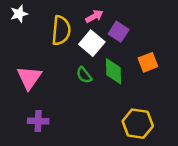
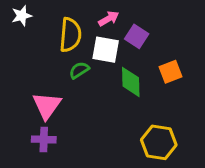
white square: (92, 43) -> (106, 50), turned -30
green semicircle: (84, 75) -> (79, 70), moved, turned 96
pink triangle: (29, 78) -> (47, 106), moved

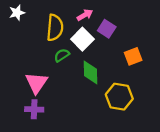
white square: (106, 50) -> (82, 39), turned 35
green diamond: (131, 82) -> (91, 72), moved
yellow hexagon: (159, 142) -> (119, 97), moved

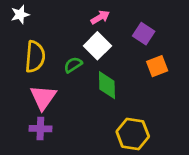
yellow semicircle: (55, 28) -> (35, 57), moved
purple square: (107, 29) -> (144, 34), moved
yellow hexagon: (119, 97) -> (133, 134), moved

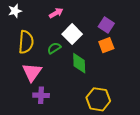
pink arrow: (100, 17) -> (56, 13), moved
orange square: (157, 66) -> (106, 45), moved
purple cross: (40, 129) -> (41, 95), moved

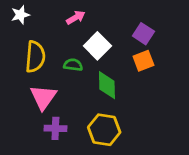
green semicircle: (54, 48) -> (73, 65), turned 40
yellow hexagon: (98, 99) -> (104, 130), moved

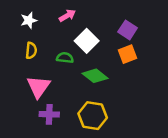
white star: (20, 15) -> (29, 20), moved
yellow semicircle: (35, 57) -> (31, 50), size x0.6
green diamond: (107, 85) -> (95, 76), turned -50

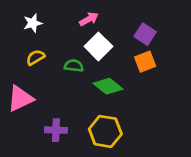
pink arrow: (67, 16) -> (89, 19), moved
yellow semicircle: (31, 50) -> (35, 57), turned -126
pink triangle: (38, 87) -> (20, 99), moved, turned 30

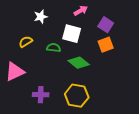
pink arrow: (89, 19) -> (81, 11), moved
white star: (33, 23) -> (41, 17), moved
white square: (98, 46) -> (72, 34), turned -30

